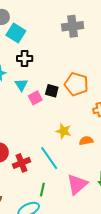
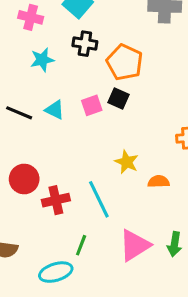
orange pentagon: (76, 84) -> (125, 62), moved
cyan triangle: (21, 85) -> (55, 110), moved, turned -40

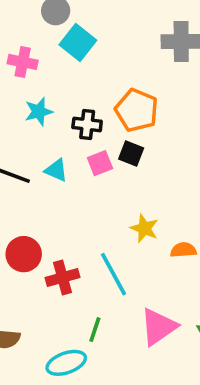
black cross: (85, 44) -> (87, 124), moved

